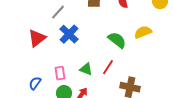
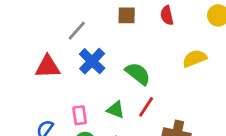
red triangle: (37, 38) -> (48, 67), turned 36
green semicircle: (117, 40) -> (138, 74), moved

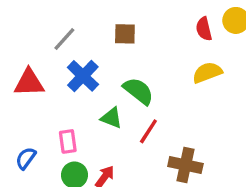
brown square: (127, 15) -> (125, 34), moved
red semicircle: (167, 15) -> (204, 29), moved
green triangle: (116, 110) -> (111, 118), moved

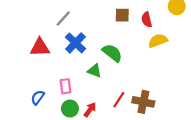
red semicircle: (204, 29) -> (147, 20), moved
brown square: (125, 34) -> (122, 15), moved
red line: (148, 131) -> (119, 100), moved

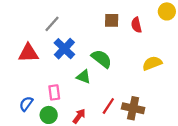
yellow semicircle: (158, 41) -> (152, 63), moved
green circle: (70, 109) -> (49, 115), moved

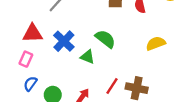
blue cross: (64, 49) -> (64, 41), moved
pink rectangle: (54, 92) -> (26, 59), moved, turned 32

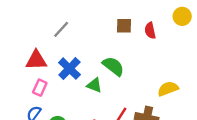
yellow semicircle: (156, 43) -> (168, 89), moved
pink rectangle: (26, 59) -> (40, 88), moved

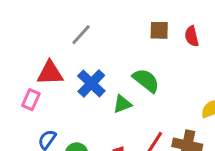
green triangle: (94, 85) -> (122, 104), turned -42
pink rectangle: (40, 88) -> (31, 100), moved

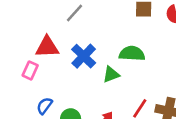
green semicircle: (146, 80) -> (132, 54), turned -35

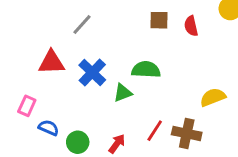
pink rectangle: (30, 70) -> (27, 106), moved
blue semicircle: (44, 106) -> (49, 128), turned 78

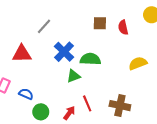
blue cross: (92, 72) -> (64, 52), moved
yellow semicircle: (213, 97) -> (138, 63), moved
blue semicircle: (49, 128) -> (26, 94), moved
red line: (155, 131) -> (87, 103), moved, turned -56

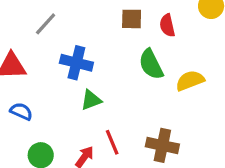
blue cross: (64, 52) -> (76, 63), turned -30
green semicircle: (90, 59) -> (151, 64), moved, turned -120
blue semicircle: (26, 94) -> (21, 111), moved

